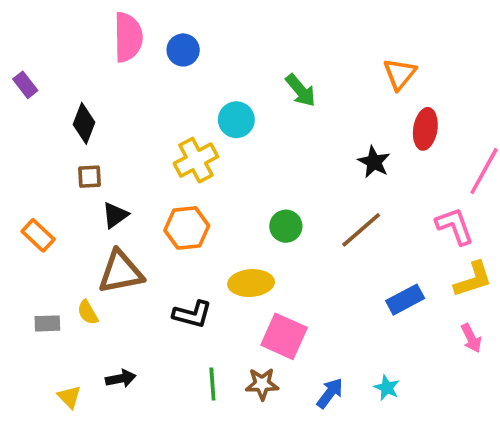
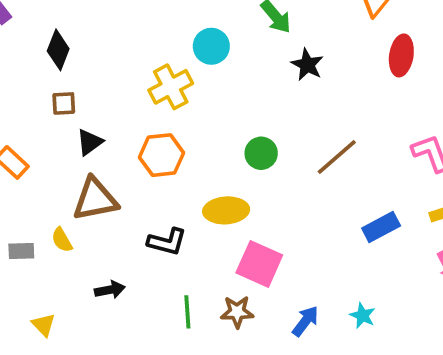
black star: (374, 162) -> (307, 65), moved
black arrow: (121, 378) -> (110, 290), moved

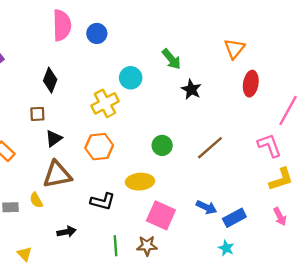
black diamond: (58, 50) -> (50, 80), moved
blue rectangle: (381, 227) -> (234, 218), moved
blue arrow: (305, 321) -> (206, 207), moved, turned 78

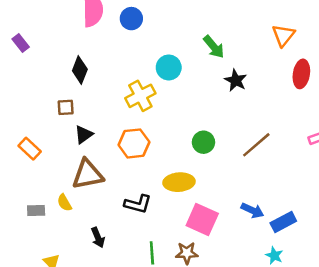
black arrow: (67, 232) -> (98, 237), turned 78

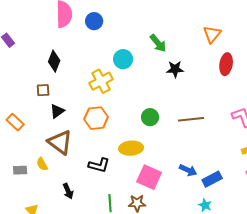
black star: (236, 80) -> (175, 69), turned -30
brown line: (256, 145) -> (191, 119), turned 35
brown triangle: (88, 174) -> (60, 142), turned 48

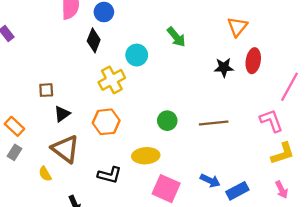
black diamond: (54, 61) -> (94, 40), moved
black star: (175, 69) -> (224, 67), moved
gray rectangle: (20, 170) -> (14, 152), moved, turned -56

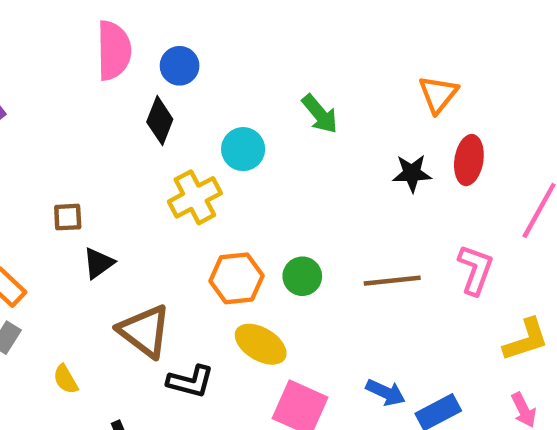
pink L-shape: (271, 121) -> (475, 270), moved, turned 40
orange hexagon: (106, 122) -> (237, 278), moved
brown triangle: (65, 149) -> (144, 331), moved
yellow ellipse: (146, 156) -> (261, 344), turned 35

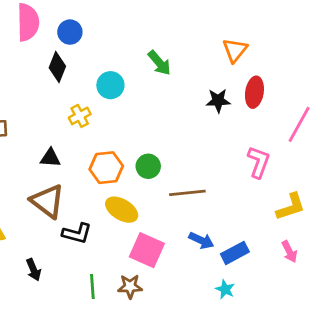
yellow cross: (195, 197) -> (80, 116), size x0.7
black triangle: (98, 263) -> (50, 158), moved, turned 40
brown line: (392, 281) -> (187, 193), moved

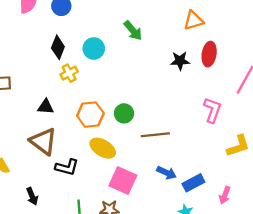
orange triangle: (235, 50) -> (193, 20), turned 35
black diamond: (57, 67) -> (58, 47), moved
pink arrow: (289, 252) -> (225, 195), moved, turned 48

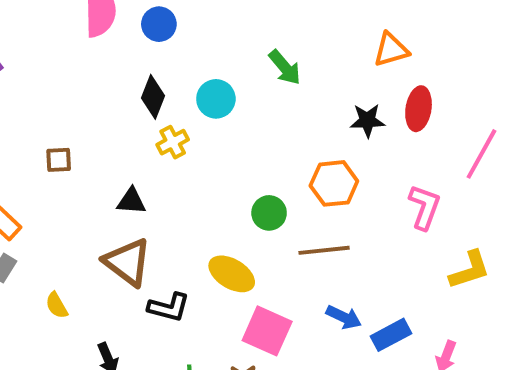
orange hexagon: (90, 115) -> (334, 183), moved

